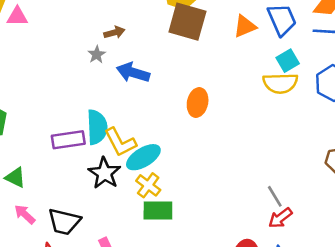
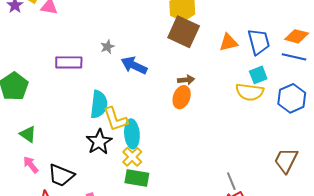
brown arrow: (114, 32) -> (186, 80), moved
purple rectangle: (68, 140) -> (69, 62), moved
cyan ellipse: (143, 157) -> (132, 134), turned -72

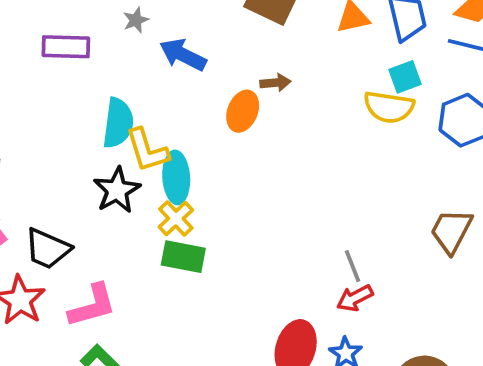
orange ellipse: (182, 97) -> (243, 111), moved

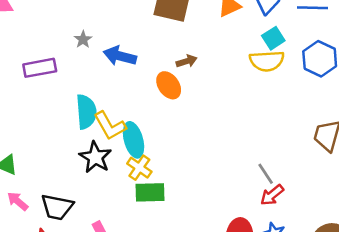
orange ellipse: (243, 111) -> (169, 85), turned -44

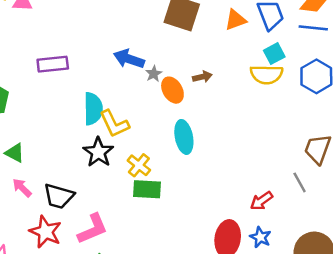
gray star: (83, 40) -> (154, 74), moved
brown arrow: (187, 61) -> (202, 77), moved
cyan ellipse: (134, 140) -> (184, 137), moved
gray line: (266, 174) -> (300, 182), moved

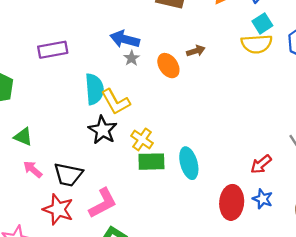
gray star: (154, 74) -> (132, 58), moved
cyan ellipse: (184, 137) -> (189, 163), moved

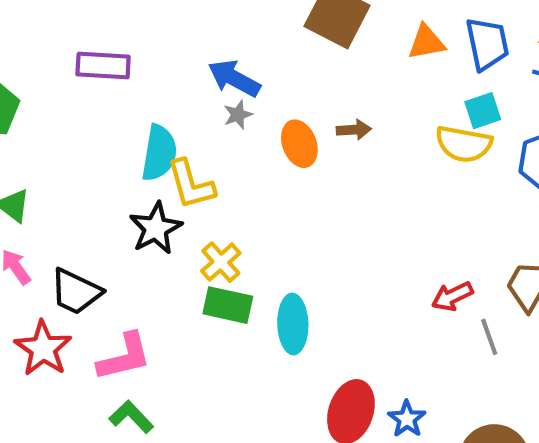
red arrow: (261, 164) -> (452, 296), moved

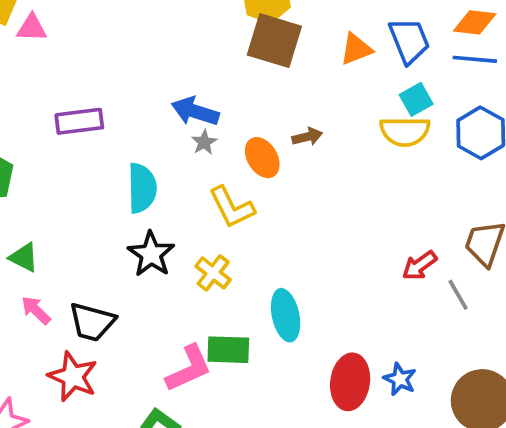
yellow L-shape: (191, 184) -> (232, 207), moved
green rectangle: (228, 305) -> (228, 350), moved
pink L-shape: (124, 357) -> (189, 368), moved

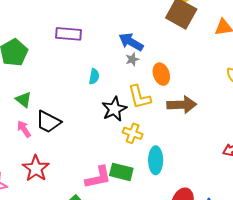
brown arrow: (307, 137) -> (182, 105), moved, size x1.8
cyan semicircle: (142, 188) -> (94, 76), size x0.6
black star: (151, 254) -> (114, 109), moved
yellow cross: (213, 273) -> (133, 133), moved, turned -30
black trapezoid: (92, 322) -> (48, 122), moved

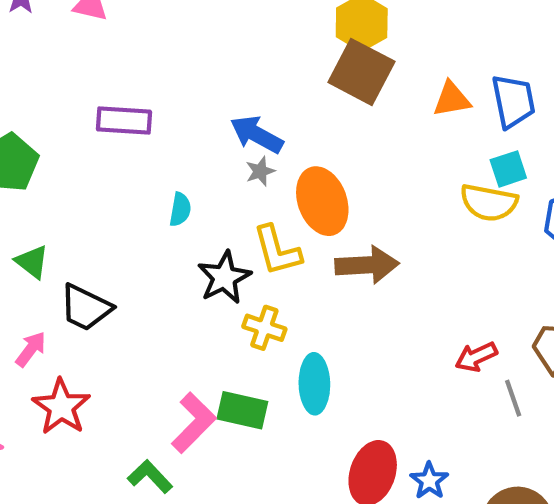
orange ellipse: (161, 74) -> (322, 201), size x1.4
pink arrow: (24, 129) -> (31, 349), moved, turned 72
pink L-shape: (98, 177) -> (194, 423), turned -32

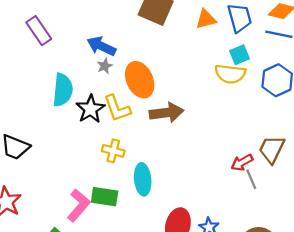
purple rectangle: (124, 121) -> (39, 31), moved, turned 56
cyan semicircle: (180, 209) -> (63, 90), size x1.8
black star: (224, 277) -> (90, 109), moved
red arrow: (476, 357) -> (242, 162), moved

